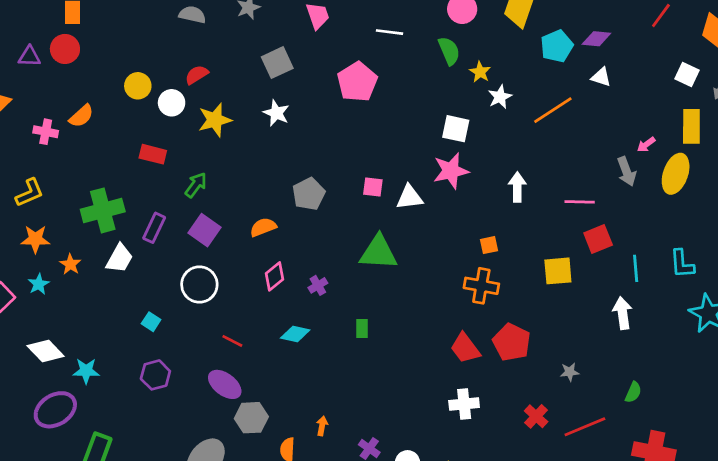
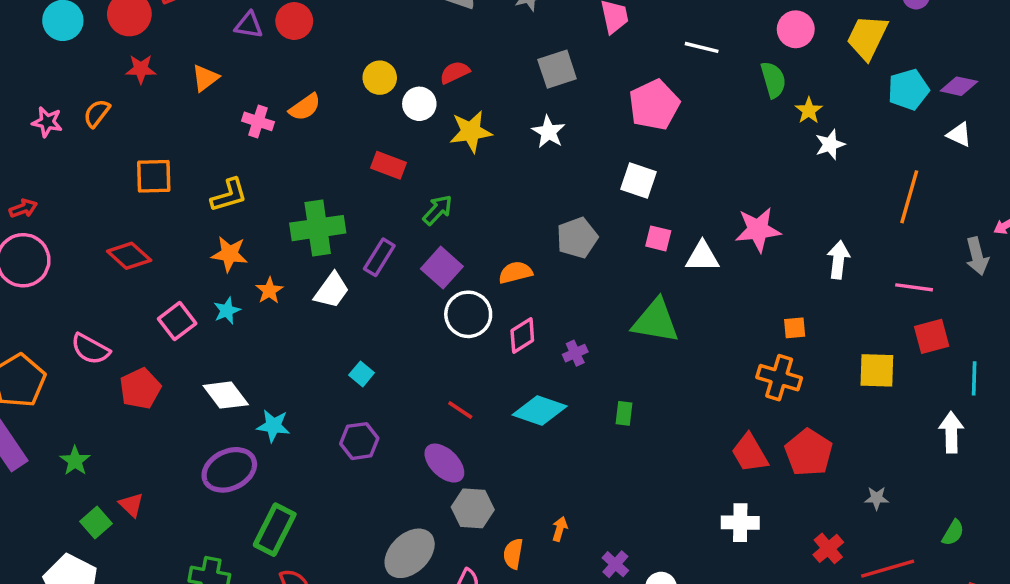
orange line: (553, 110) -> (909, 197), moved, turned -48
white square: (456, 129) -> (639, 180), moved
white circle: (199, 285) -> (468, 314), moved
cyan diamond: (295, 334) -> (540, 410), size x1.4

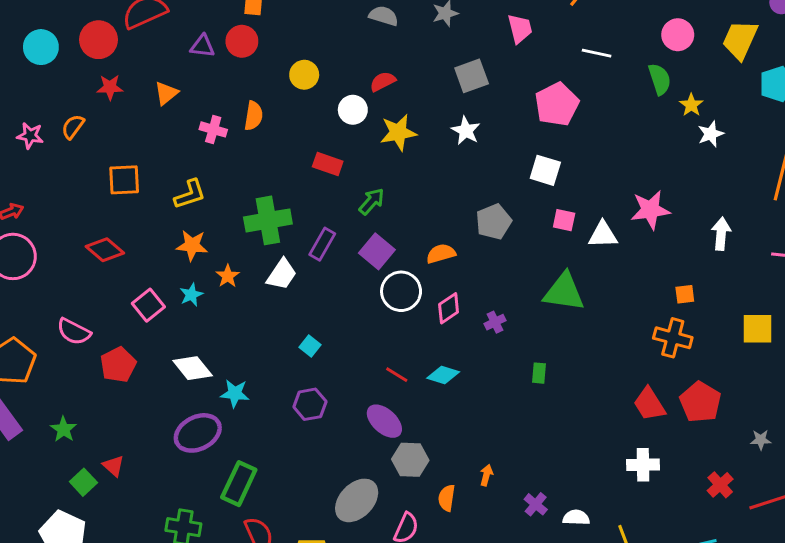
yellow circle: (380, 78) -> (304, 75), moved
orange semicircle: (305, 107) -> (253, 116), turned -44
cyan diamond: (540, 410) -> (443, 375), moved, size x0.7

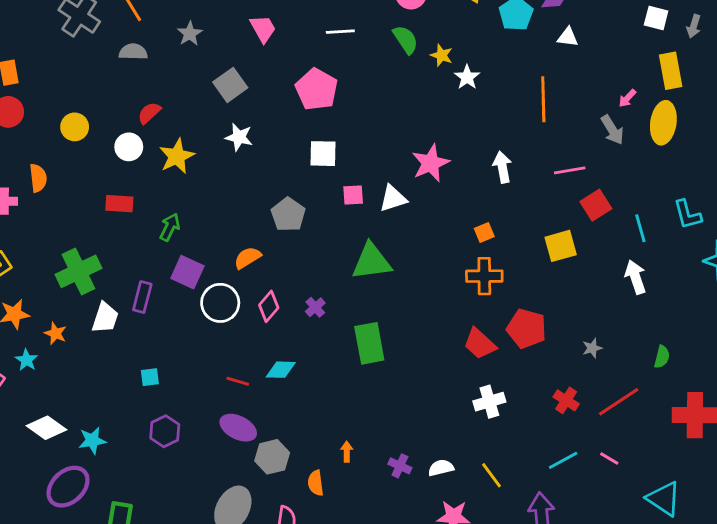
purple rectangle: (322, 244) -> (142, 297), moved
cyan square: (310, 346) -> (150, 377), turned -30
green rectangle: (539, 373) -> (369, 343), size x2.0

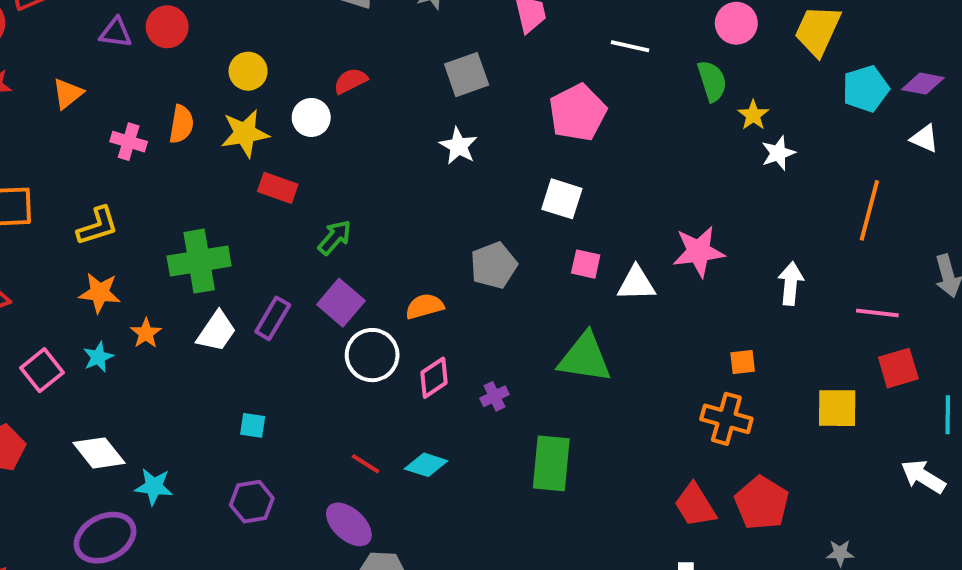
yellow star: (177, 156) -> (245, 133), moved
white arrow: (635, 277) -> (923, 476), turned -56

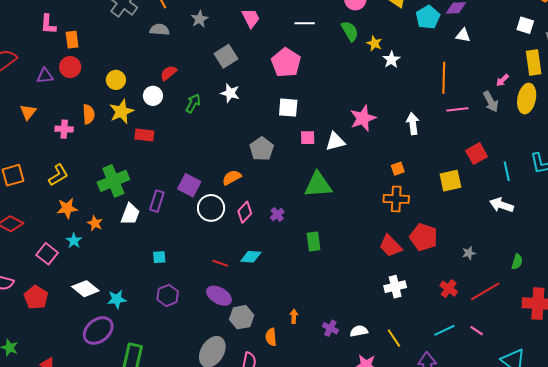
green arrow: (335, 237) -> (193, 103), moved
pink line: (877, 313) -> (457, 109), moved
green rectangle: (551, 463) -> (313, 242), size x0.7

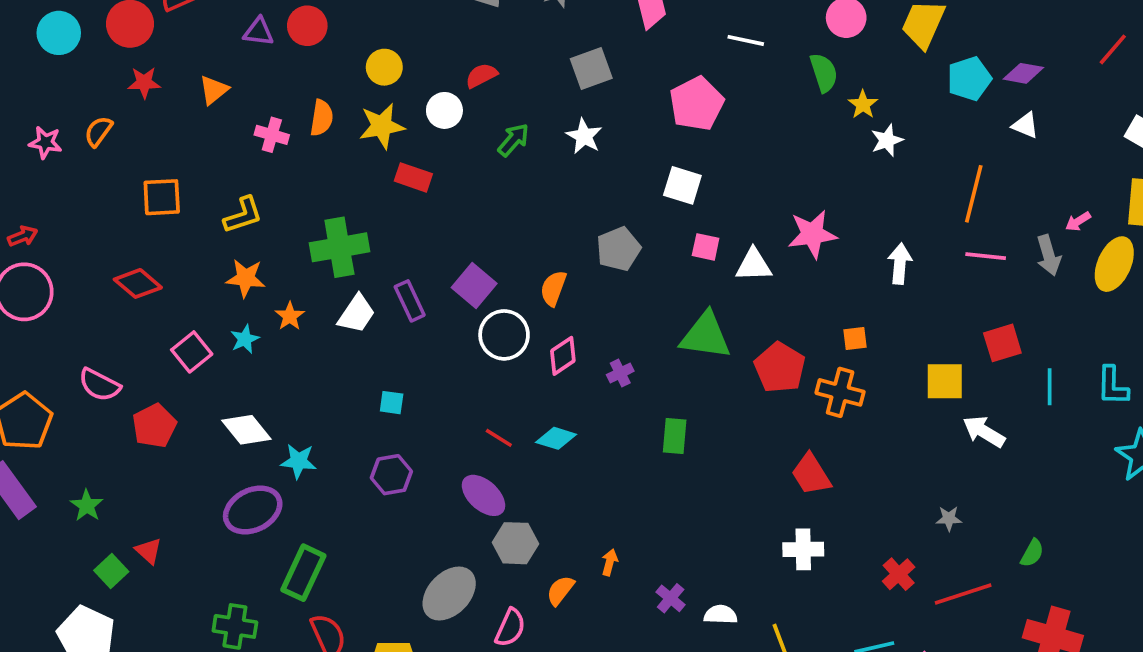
orange semicircle: (232, 177) -> (553, 288), turned -54
purple rectangle: (157, 201) -> (410, 301), turned -55
white arrow: (502, 205) -> (984, 432), moved
red pentagon: (424, 237) -> (780, 368), moved
orange semicircle: (271, 337) -> (560, 590), turned 30

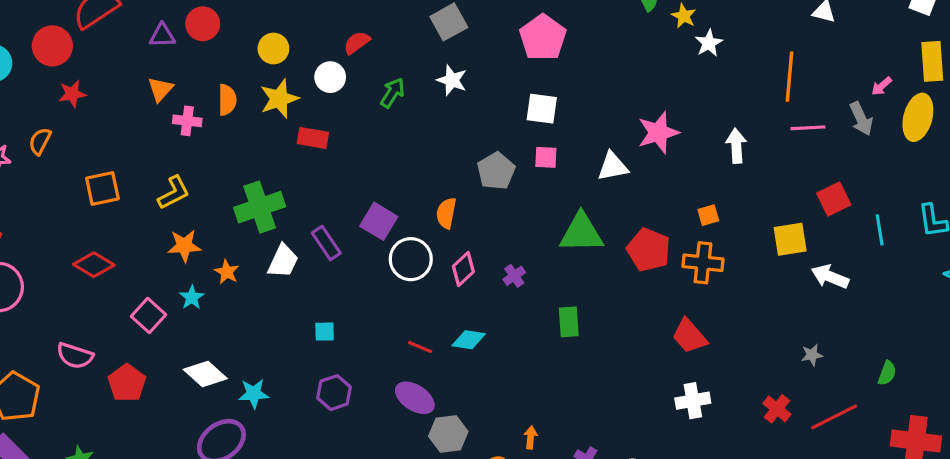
orange triangle: (214, 90) -> (160, 89), moved
pink square: (706, 247) -> (546, 157), moved

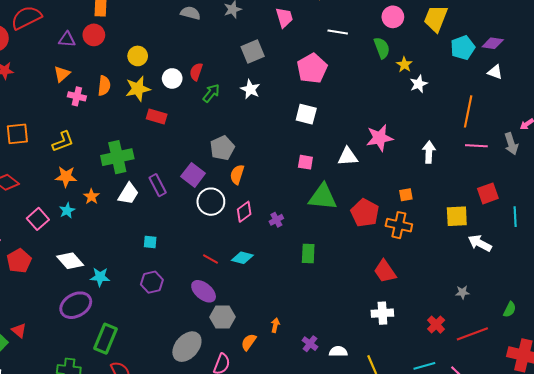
red semicircle: (357, 43) -> (196, 72), moved, turned -42
pink square: (546, 157) -> (305, 162), moved
gray pentagon: (496, 171) -> (222, 148), moved

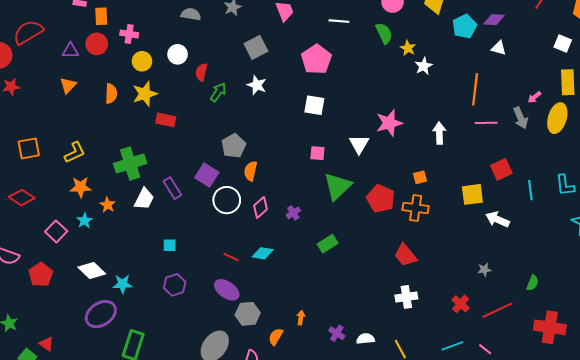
white circle: (172, 78) -> (178, 54), moved
pink cross: (77, 96) -> (129, 34), moved
white triangle: (348, 156) -> (359, 144), turned -50
green triangle: (323, 197) -> (338, 186), turned -44
green rectangle: (308, 253) -> (328, 244), turned 60

